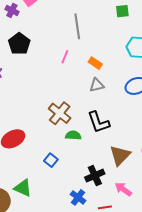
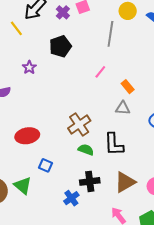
gray line: (77, 26) -> (110, 34), moved
blue square: (51, 160) -> (45, 165), moved, turned -32
black cross: (95, 176) -> (90, 181), moved
blue cross: (78, 197) -> (71, 198), moved

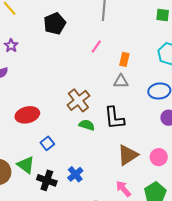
purple star: (29, 67) -> (11, 46), moved
orange rectangle: (128, 87) -> (124, 59), turned 56
blue square: (45, 165) -> (47, 143), turned 32
black cross: (90, 181) -> (47, 180), moved, turned 30

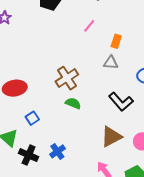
black L-shape: (114, 118) -> (121, 102), moved, turned -40

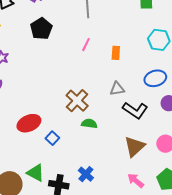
gray triangle: (111, 63) -> (117, 89), moved
blue square: (32, 118) -> (52, 138), moved

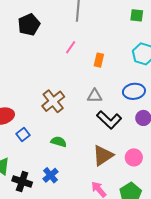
green semicircle: (89, 124) -> (59, 142), moved

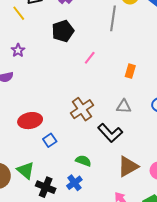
pink line: (71, 47) -> (90, 58), moved
black L-shape: (109, 120) -> (110, 133), moved
green semicircle: (59, 142) -> (83, 161), moved

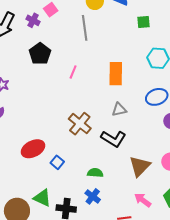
orange rectangle: (130, 71) -> (116, 74), size x1.6

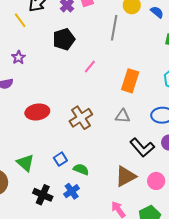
black L-shape: (113, 139) -> (142, 147), moved
red ellipse: (33, 149) -> (37, 112), moved
blue square: (57, 162) -> (60, 159), moved
green triangle: (42, 198) -> (25, 163), moved

